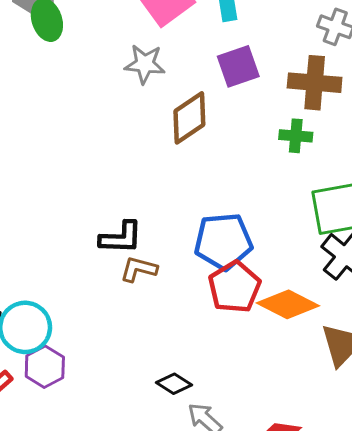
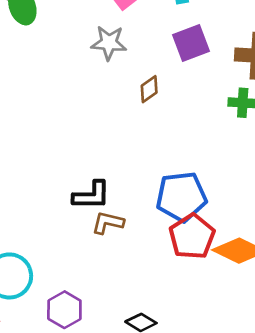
brown diamond: (189, 118) -> (149, 89), size x0.6
purple hexagon: (45, 367) -> (64, 310), moved

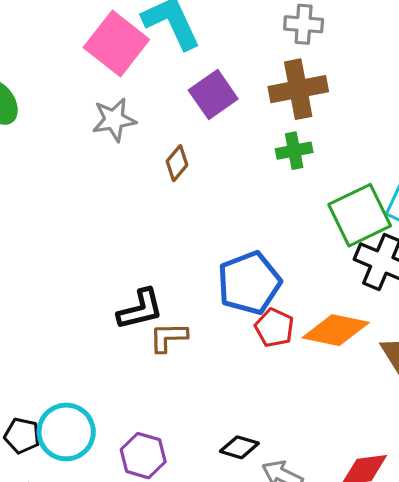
red pentagon: (192, 236) -> (274, 328), size x0.7

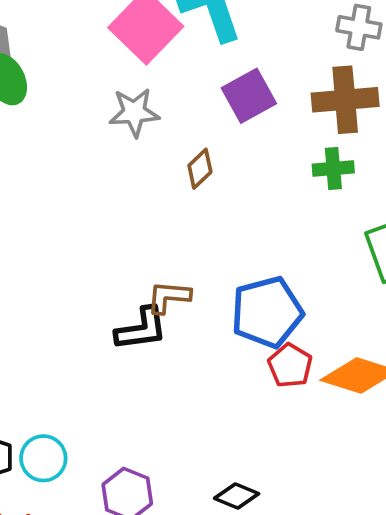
brown L-shape: (168, 337) -> (169, 297), moved
cyan circle: (66, 432) -> (43, 458), size x0.7

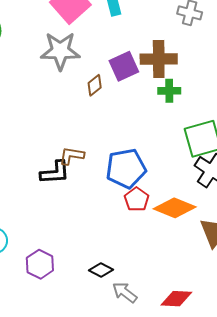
purple square: (249, 96) -> (124, 66), moved
brown cross: (345, 100) -> (159, 59), moved
gray star: (134, 112) -> (60, 51), size x1.4

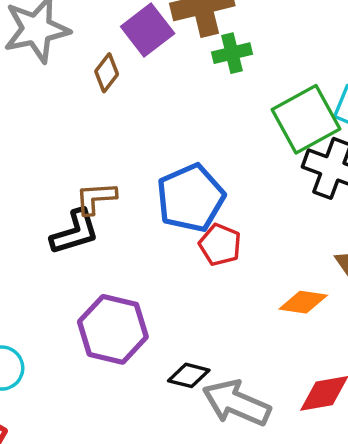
orange diamond: (175, 208) -> (303, 302), moved, size x0.7
purple hexagon: (40, 264) -> (113, 329), moved, size x1.4
gray arrow: (125, 292) -> (236, 403), size x1.5

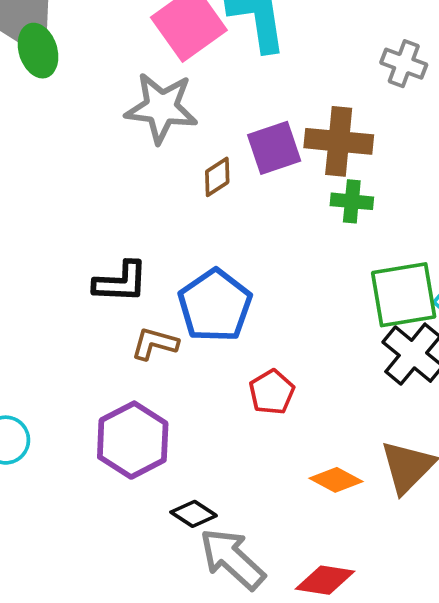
brown L-shape: (96, 198) -> (155, 344), moved
blue pentagon: (191, 198) -> (215, 306), moved, turned -30
black L-shape: (75, 232) -> (121, 282), moved

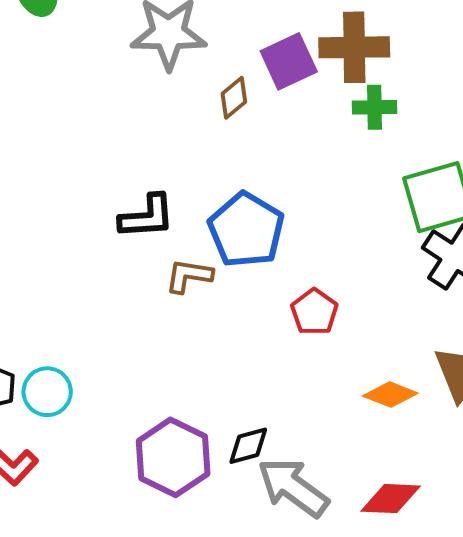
purple hexagon: (133, 440) -> (173, 457), moved
black diamond: (194, 514) -> (248, 446), turned -42

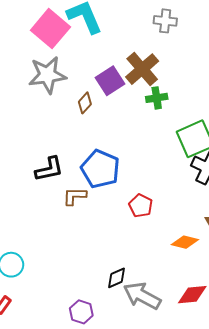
brown cross: (354, 47) -> (142, 69), turned -32
purple hexagon: (173, 457) -> (81, 312), moved, size x0.6

